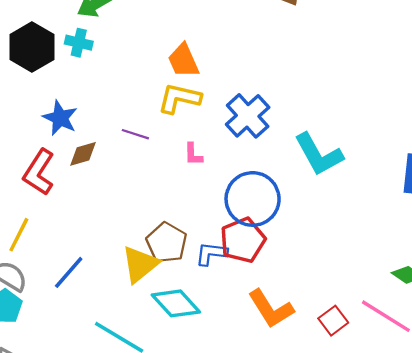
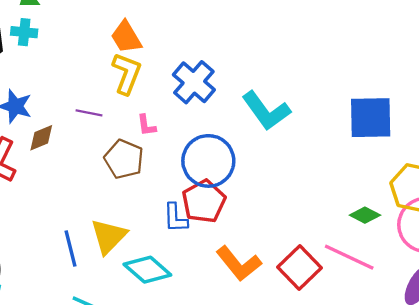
yellow L-shape: (179, 98) -> (127, 73), turned 105
brown pentagon: (167, 243) -> (124, 159), moved
blue L-shape: (211, 254) -> (175, 218), turned -92
blue line: (69, 272) -> (71, 249), moved, turned -48
red square: (333, 321) -> (300, 268), size x1.5

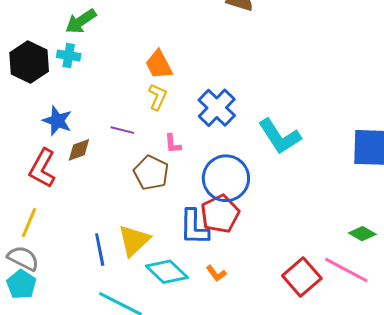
yellow L-shape: (127, 73) -> (158, 97), size x0.7
blue L-shape: (175, 218) -> (194, 227), size x1.4
orange L-shape: (239, 264) -> (216, 273), moved, size x0.5

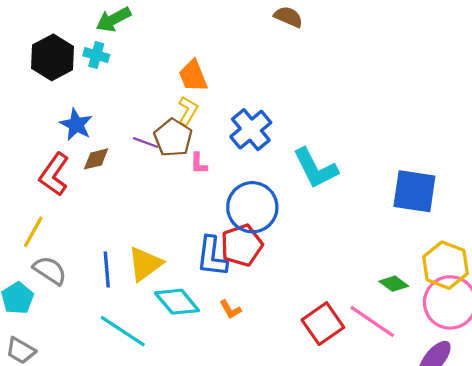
brown pentagon: (151, 173) -> (173, 138), moved
gray semicircle: (23, 258) -> (50, 270), moved

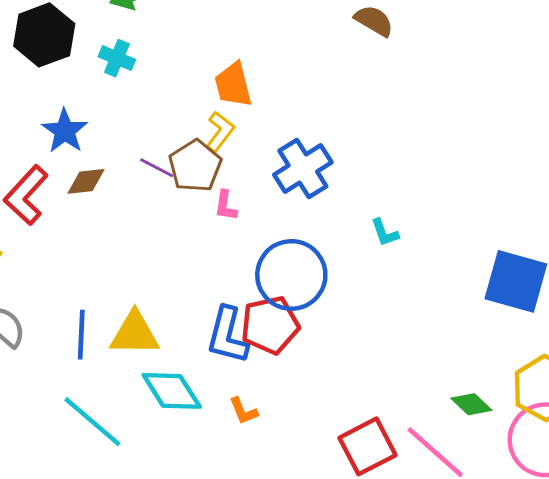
cyan cross: (96, 55) -> (117, 58), moved
cyan L-shape: (316, 168) -> (385, 233), size x0.5
yellow triangle: (145, 264) -> (135, 334), turned 30

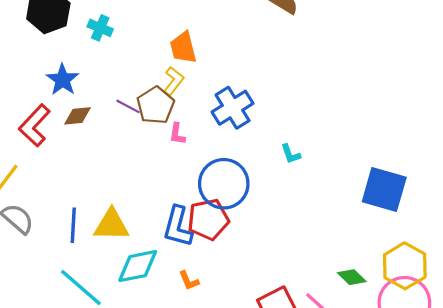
cyan diamond: (172, 391) -> (138, 266), turned -69

